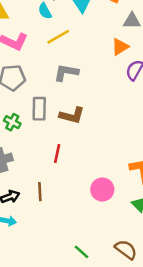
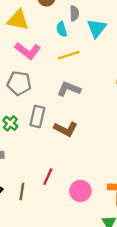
red line: (57, 153) -> (48, 177), moved
pink circle: (102, 190) -> (80, 191), moved

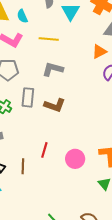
cyan semicircle: (62, 29) -> (22, 16), moved
yellow line: (69, 55) -> (49, 39), turned 30

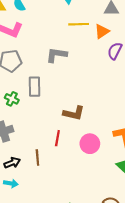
yellow line: (49, 39) -> (79, 24), moved
brown L-shape: (55, 105) -> (74, 113), moved

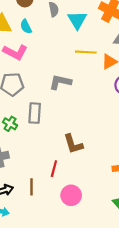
brown L-shape: (74, 113) -> (73, 144), turned 55
pink circle: (90, 144) -> (71, 195), moved

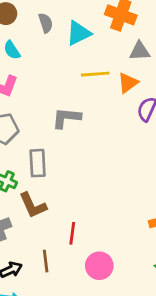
cyan triangle: (77, 20) -> (79, 33), turned 42
brown L-shape: (73, 144) -> (33, 205), moved

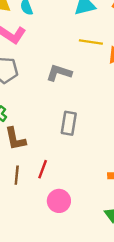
gray rectangle: (38, 163) -> (69, 123), moved
brown line: (46, 261) -> (17, 175), moved

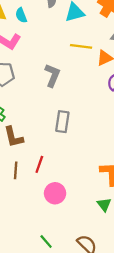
gray L-shape: (59, 73) -> (52, 75), turned 95

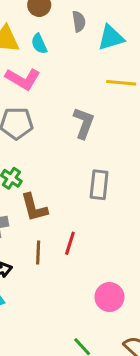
pink circle: (55, 193) -> (109, 297), moved

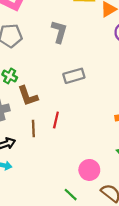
gray rectangle: (99, 185) -> (74, 76), turned 72
pink circle: (109, 297) -> (89, 170), moved

